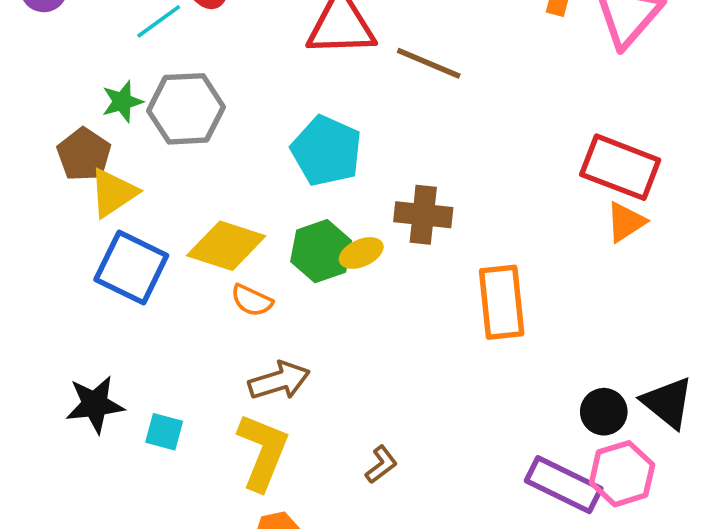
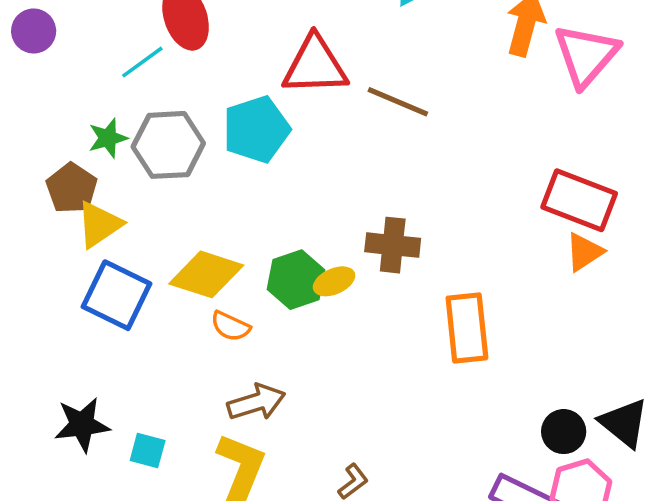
cyan pentagon: (327, 151) -> (256, 129), moved, turned 30

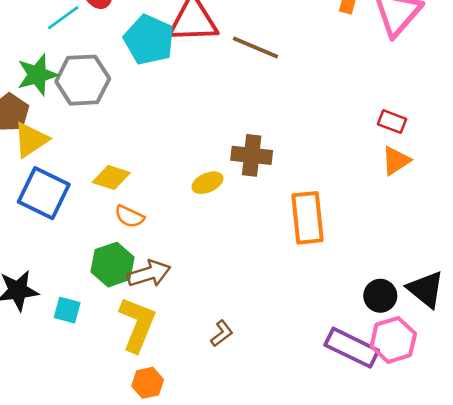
cyan pentagon: (256, 129) -> (149, 40), moved, turned -30
green star: (108, 138) -> (37, 75), size x1.4
red rectangle: (579, 200) -> (392, 122), size x0.5
yellow diamond: (206, 274) -> (111, 177), size x0.7
green hexagon: (296, 280) -> (113, 265), moved

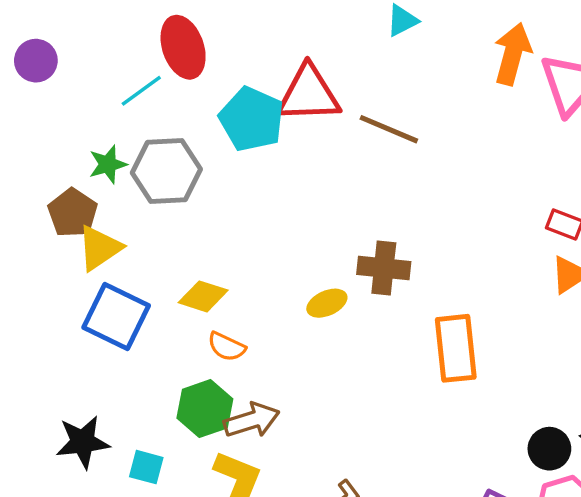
green star: (37, 75) -> (108, 164), size x0.7

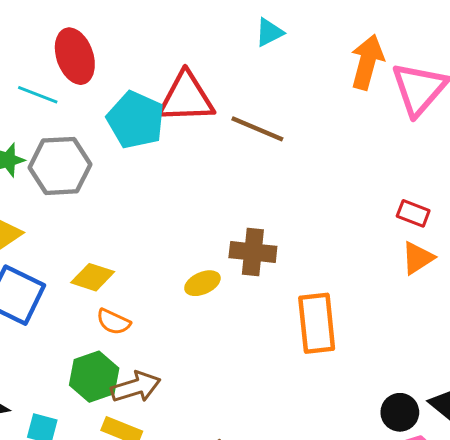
cyan line: (141, 91) -> (38, 95), turned 57

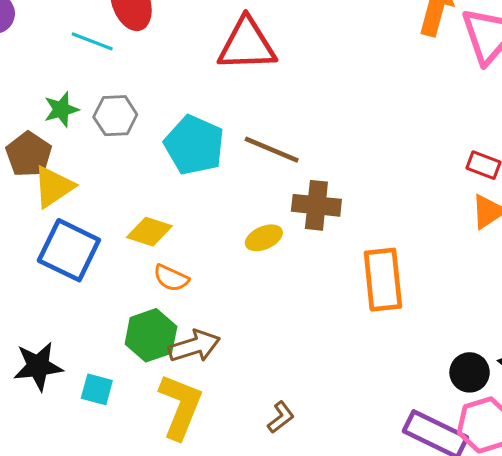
cyan pentagon: (136, 120) -> (194, 145), moved
brown line: (257, 129) -> (272, 150), moved
gray hexagon: (60, 166) -> (115, 116), size x0.7

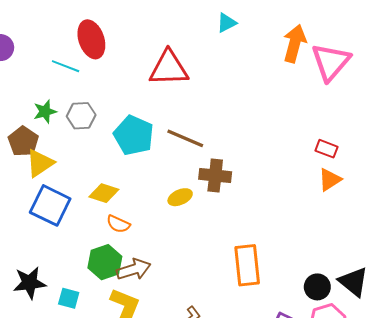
orange rectangle: (383, 280) -> (247, 265), moved

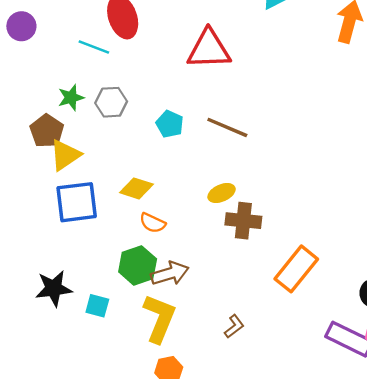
cyan pentagon: (134, 135) -> (170, 124), size x0.6
brown cross: (215, 176) -> (243, 221), moved
blue square: (50, 205) -> (77, 202), turned -33
orange rectangle: (247, 265) -> (296, 269), turned 45

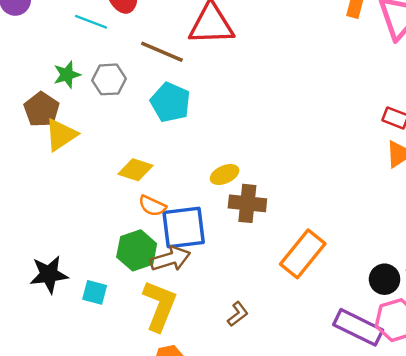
cyan pentagon: (170, 124) -> (170, 102), size x1.4
brown line: (227, 127) -> (162, 52), moved
blue square: (77, 202) -> (184, 227), moved

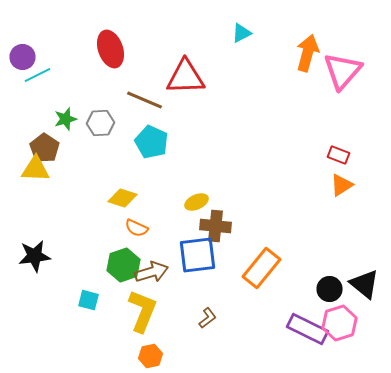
cyan line: (91, 22) -> (38, 75), moved, turned -48
yellow triangle: (61, 135) -> (36, 169), moved, turned 36
blue square: (184, 227) -> (198, 255), moved
black star: (49, 274) -> (34, 256), moved

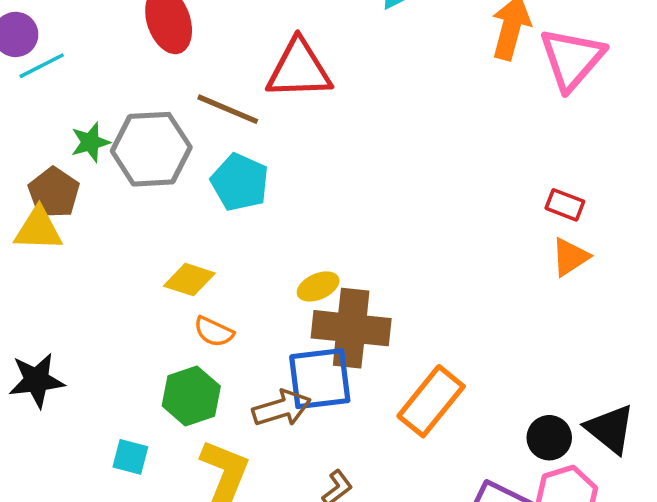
gray hexagon: (100, 123) -> (151, 149), size x1.6
brown cross: (216, 226) -> (351, 328), size x1.4
brown arrow: (152, 272) -> (282, 408), moved

